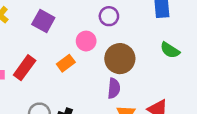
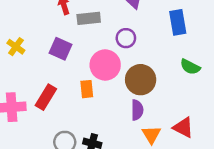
pink circle: (86, 41) -> (105, 65), size x1.5
orange rectangle: (66, 63) -> (87, 89), turned -54

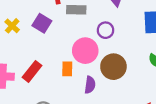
purple square: (60, 49) -> (42, 23), moved
purple semicircle: (137, 110) -> (90, 85), moved

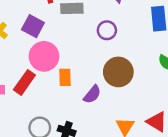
pink circle: (85, 51) -> (44, 56), moved
purple semicircle: (90, 85) -> (92, 94), turned 35

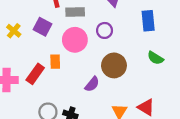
pink circle: (44, 56) -> (75, 40), moved
orange rectangle: (65, 77) -> (55, 62), moved

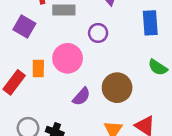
pink circle: (75, 40) -> (68, 58), moved
brown circle: (114, 65) -> (117, 88), moved

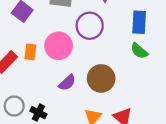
purple circle: (98, 33) -> (90, 26), size x1.5
green semicircle: (158, 67) -> (139, 51), moved

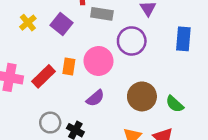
green semicircle: (139, 51) -> (175, 104), moved
purple semicircle: (67, 83) -> (95, 98), moved

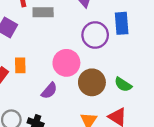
purple circle: (132, 41) -> (95, 35), moved
pink circle: (98, 61) -> (66, 63), moved

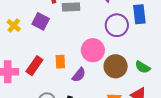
orange rectangle: (20, 65) -> (60, 62), moved

